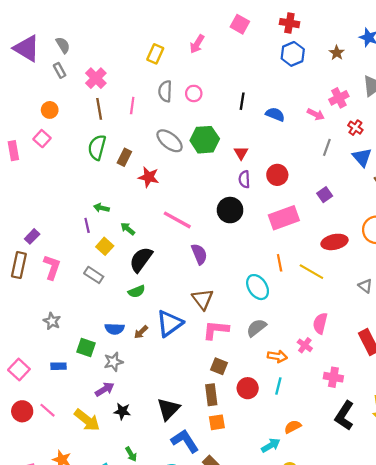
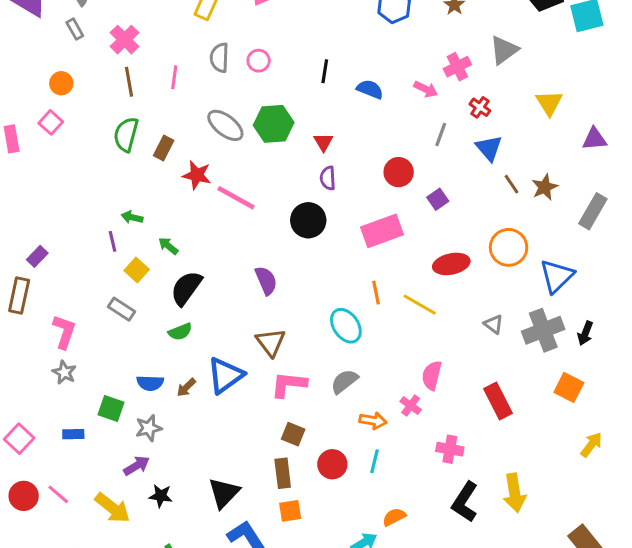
red circle: (277, 175) -> (399, 172), moved
pink line: (177, 220) -> (236, 198), moved
pink L-shape: (52, 267) -> (64, 332), moved

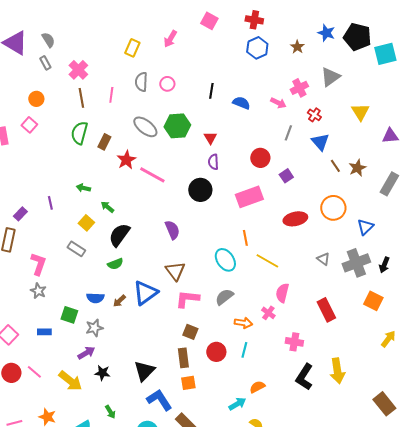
red star: (197, 175) -> (126, 160), turned 30
purple line: (112, 241) -> (50, 203), moved
blue triangle: (557, 276) -> (365, 227), size x0.7
yellow line: (420, 305) -> (267, 261), moved

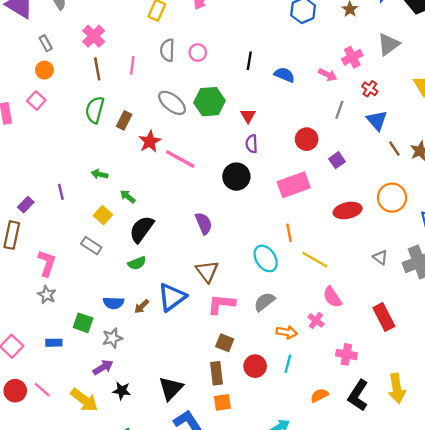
gray rectangle: (45, 63) -> (46, 43), moved
pink semicircle: (282, 293) -> (332, 297), turned -48
orange semicircle: (257, 387) -> (319, 395), moved

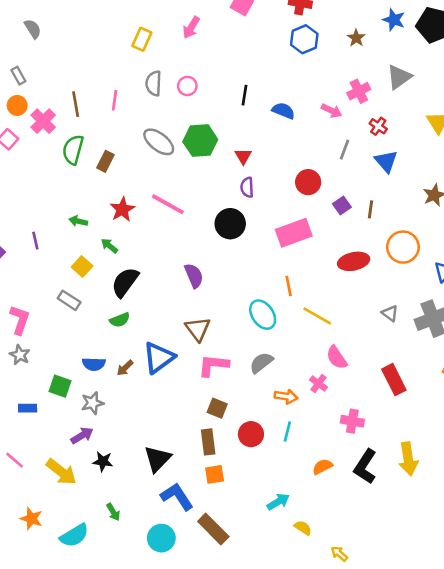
pink cross: (94, 36) -> (43, 121), moved
red star: (150, 141) -> (122, 209), moved
brown line: (394, 148) -> (370, 209), moved, turned 42

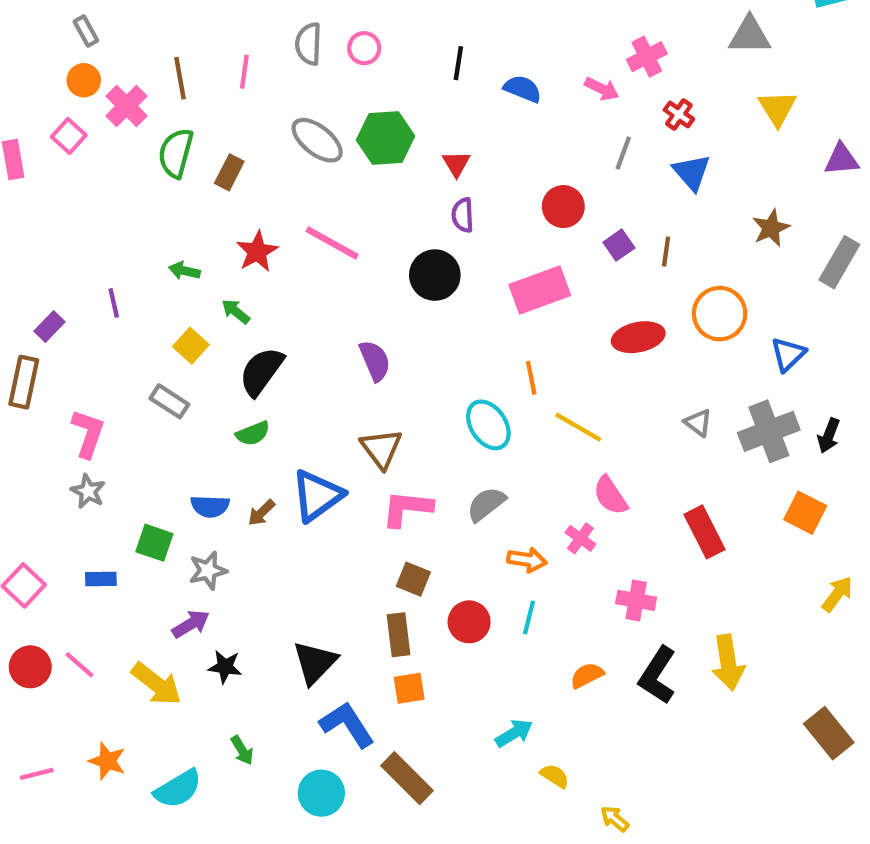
gray triangle: (399, 77) -> (750, 35), moved, turned 36

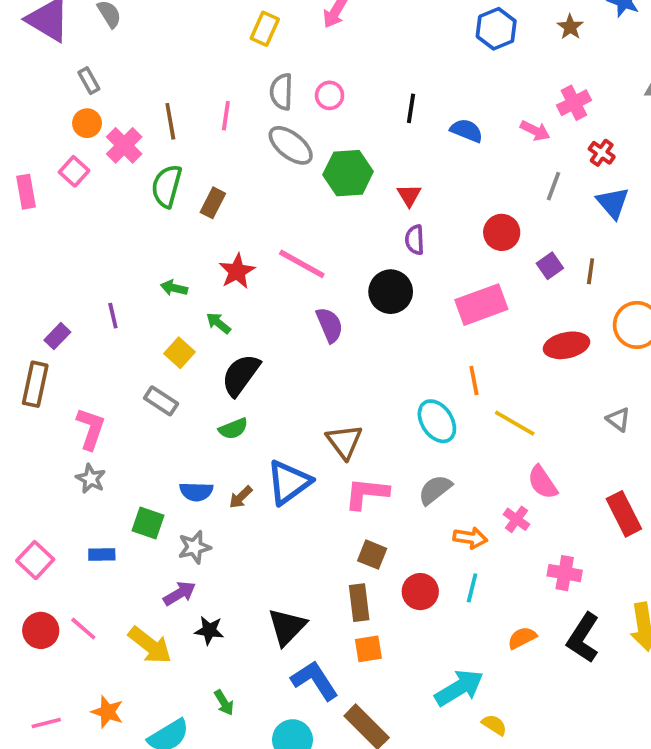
gray ellipse: (317, 140) -> (291, 145), moved
purple semicircle: (375, 361) -> (330, 325), moved
cyan arrow: (514, 733) -> (459, 688), size x1.5

